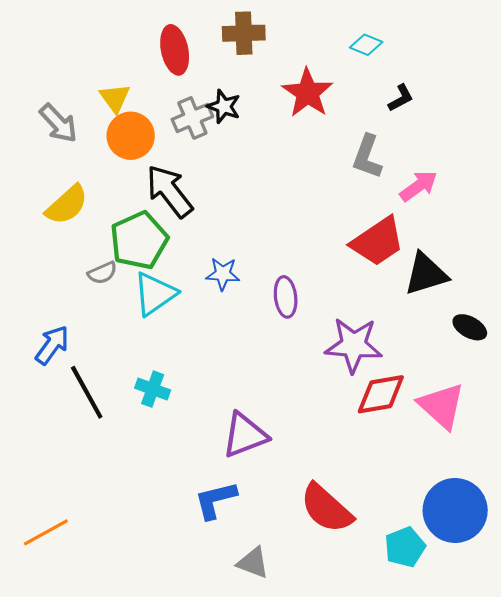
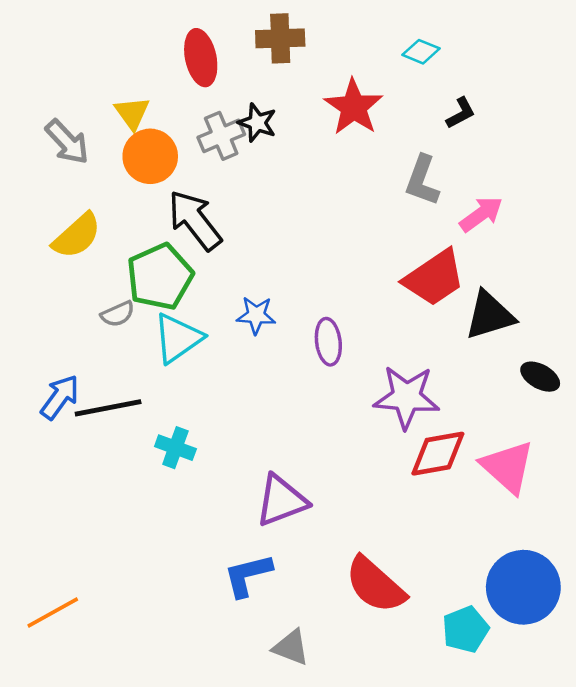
black line: (87, 392) -> (108, 408), moved, turned -72

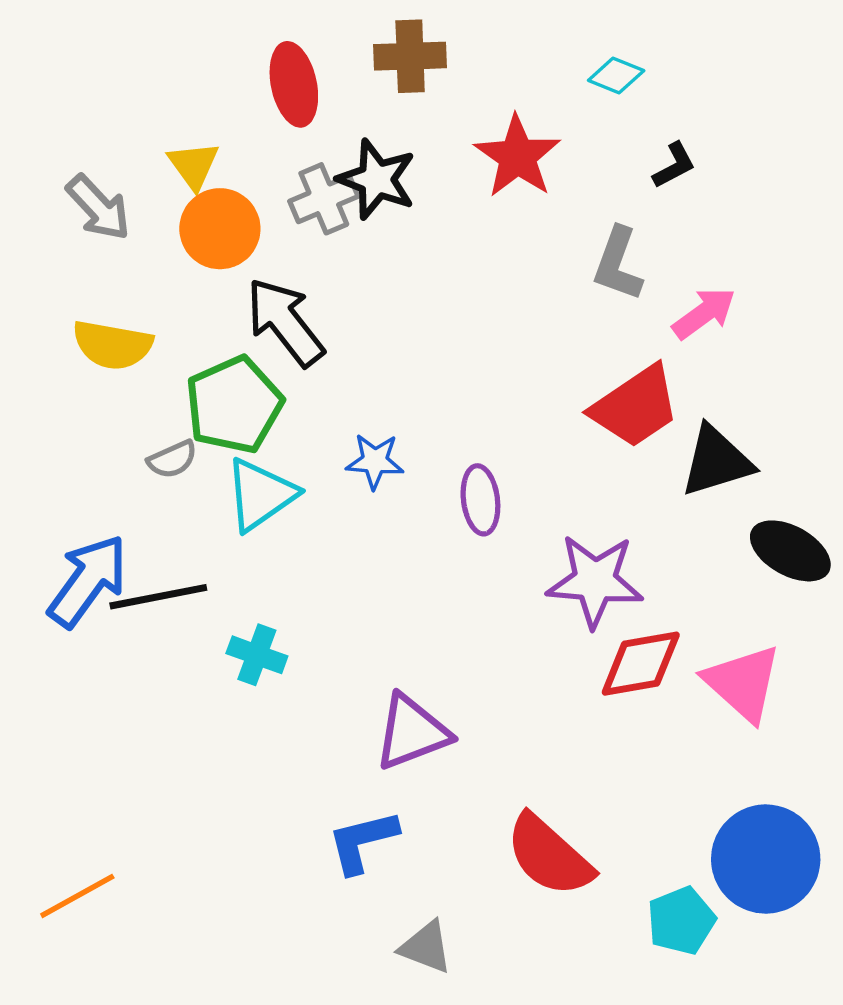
black star: (257, 123) -> (377, 179), size x1.4
yellow semicircle: (77, 236) -> (113, 345), turned 52
black ellipse: (540, 377) -> (790, 551), size x1.4
blue arrow: (60, 397) -> (88, 581), size x1.4

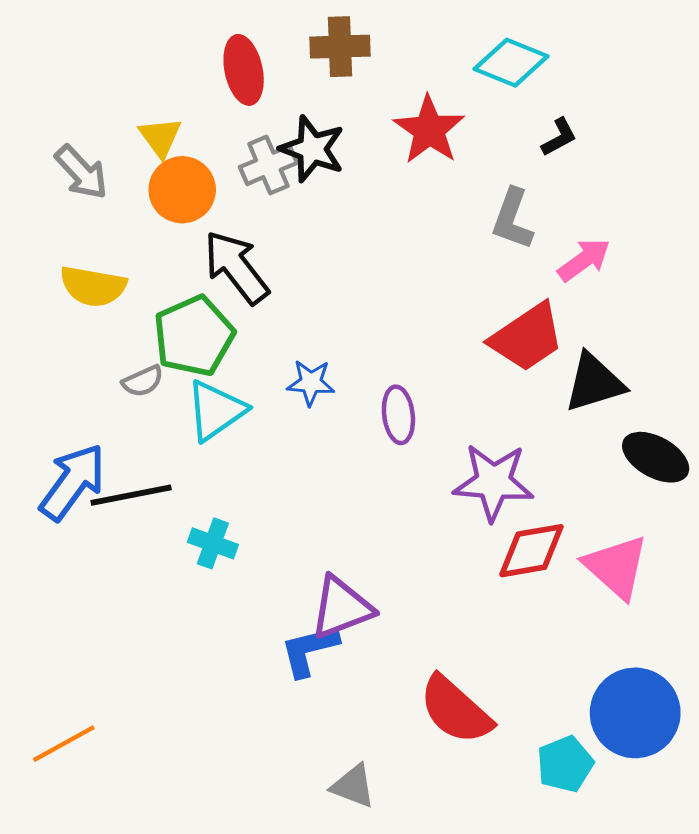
cyan diamond: (616, 76) -> (511, 63), size x1.6
blue L-shape: (363, 841) -> (309, 650), moved

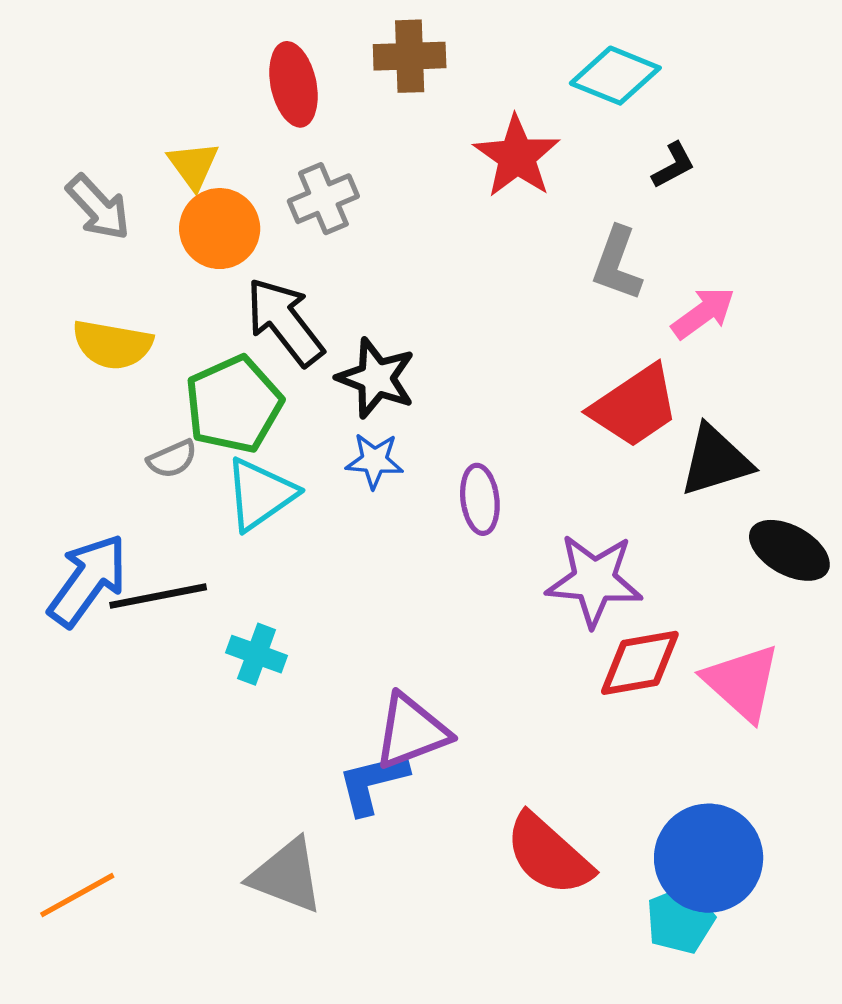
black star: (312, 149) -> (376, 378), moved
blue circle: (635, 713) -> (709, 858), moved
gray triangle: (353, 786) -> (286, 876), moved, size x1.4

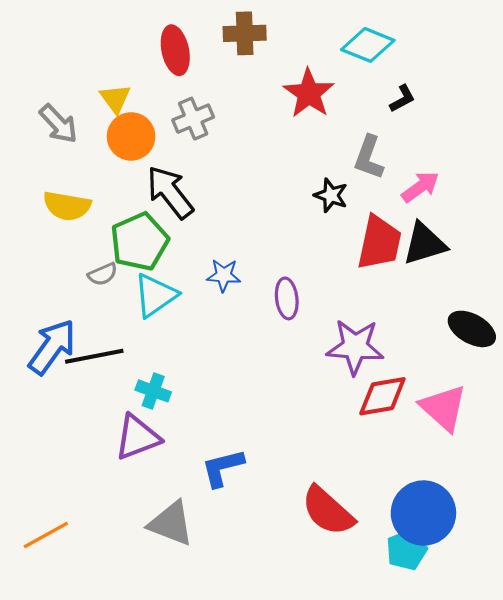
black star: (376, 378) -> (331, 195), moved, size x0.7
red trapezoid: (635, 406) -> (379, 243), turned -44
black triangle: (716, 461) -> (425, 244), moved
purple triangle: (411, 731) -> (137, 437), moved

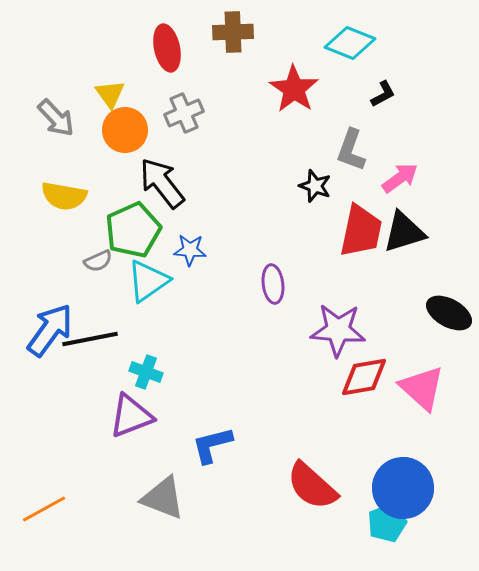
blue star: (224, 275) -> (190, 250), moved

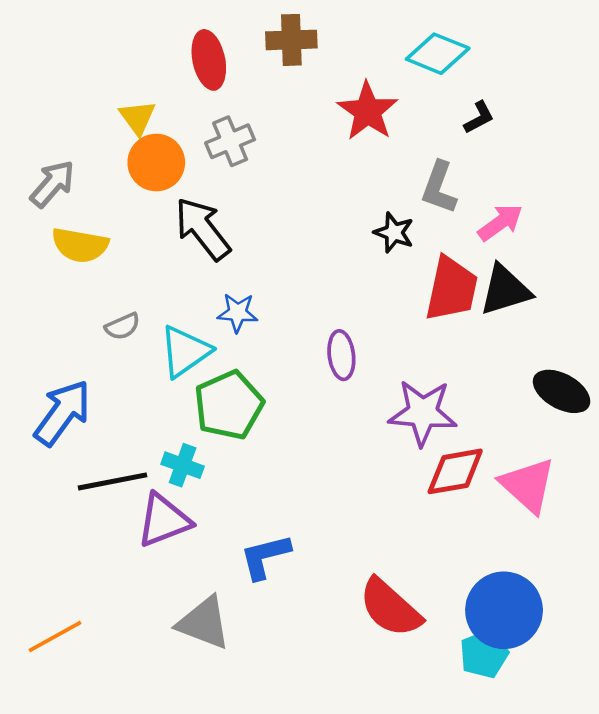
gray arrow: (56, 118) -> (52, 184), moved, turned -96
green pentagon: (133, 230) -> (229, 405), moved
black line: (90, 339) -> (113, 481), moved

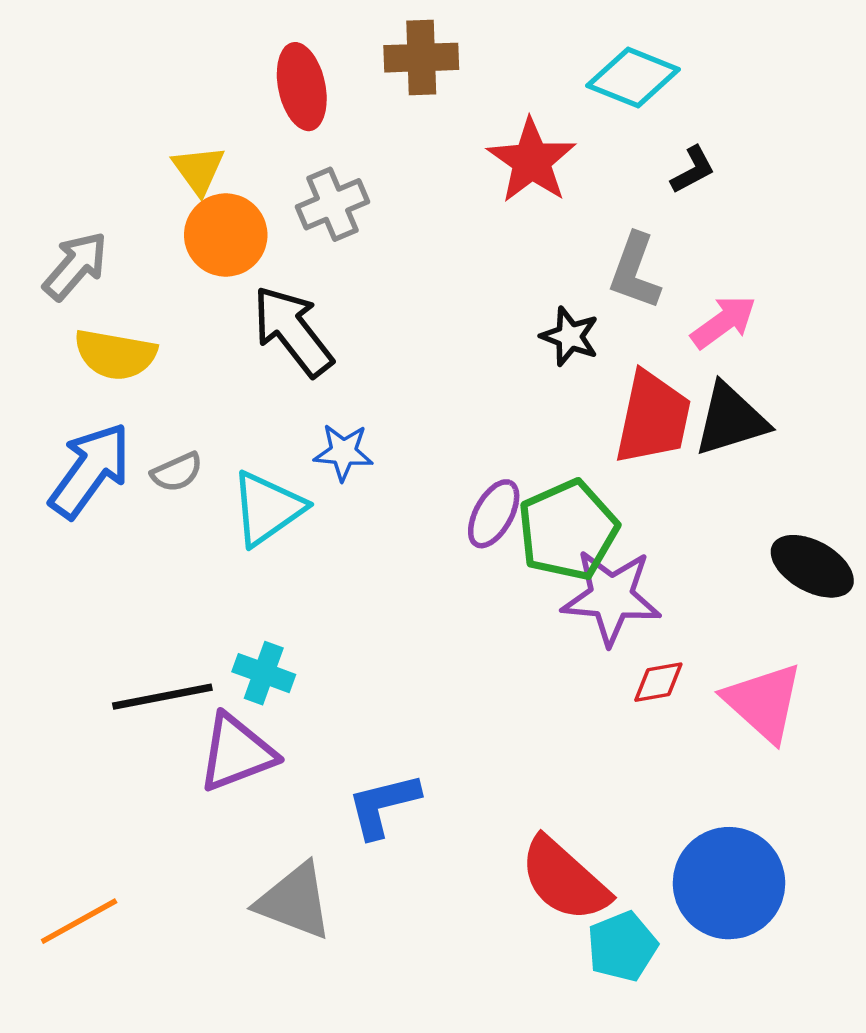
purple ellipse: (341, 355) -> (494, 514), turned 36
green pentagon: (229, 405) -> (568, 530), moved
blue arrow: (62, 413) -> (90, 470), moved
red diamond: (455, 471) -> (658, 682), size x0.6
cyan pentagon: (484, 654) -> (622, 946), moved

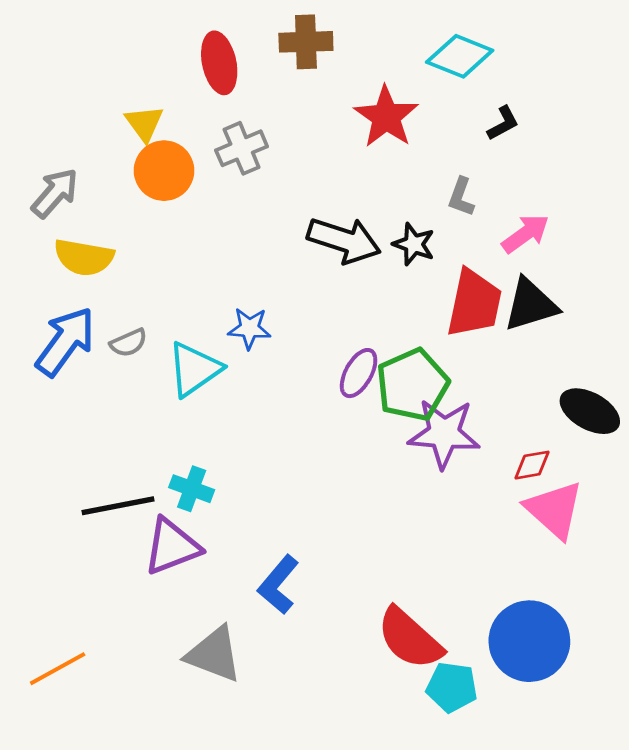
gray L-shape: (635, 271) -> (461, 197), size x0.7
black arrow: (293, 331) -> (344, 240), moved, turned 146
red diamond: (658, 682) -> (532, 465), moved
blue L-shape: (383, 805) -> (278, 585), turned -36
cyan pentagon: (622, 946) -> (452, 687), turned 30

